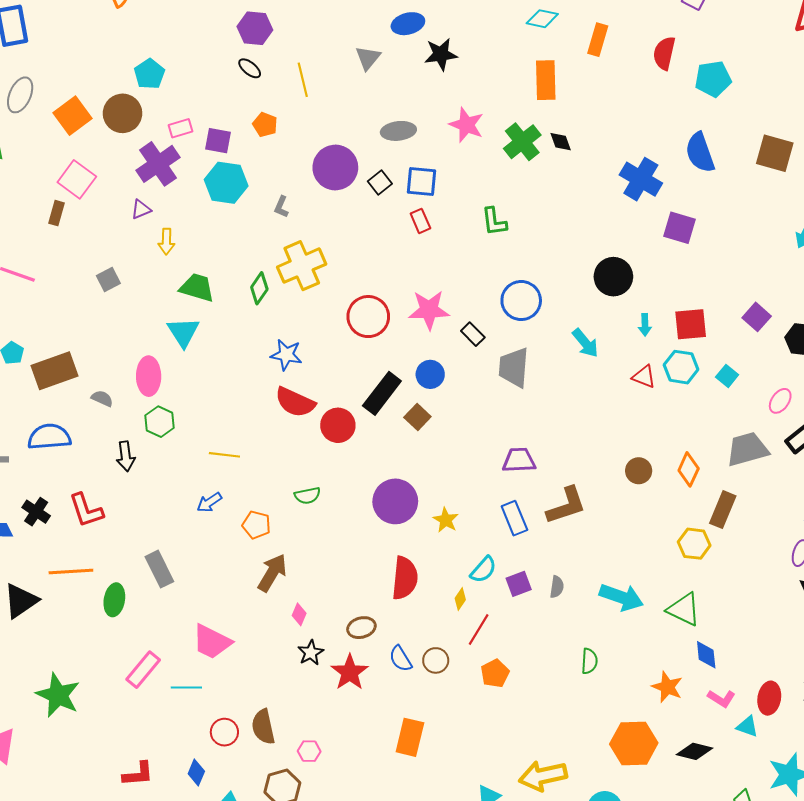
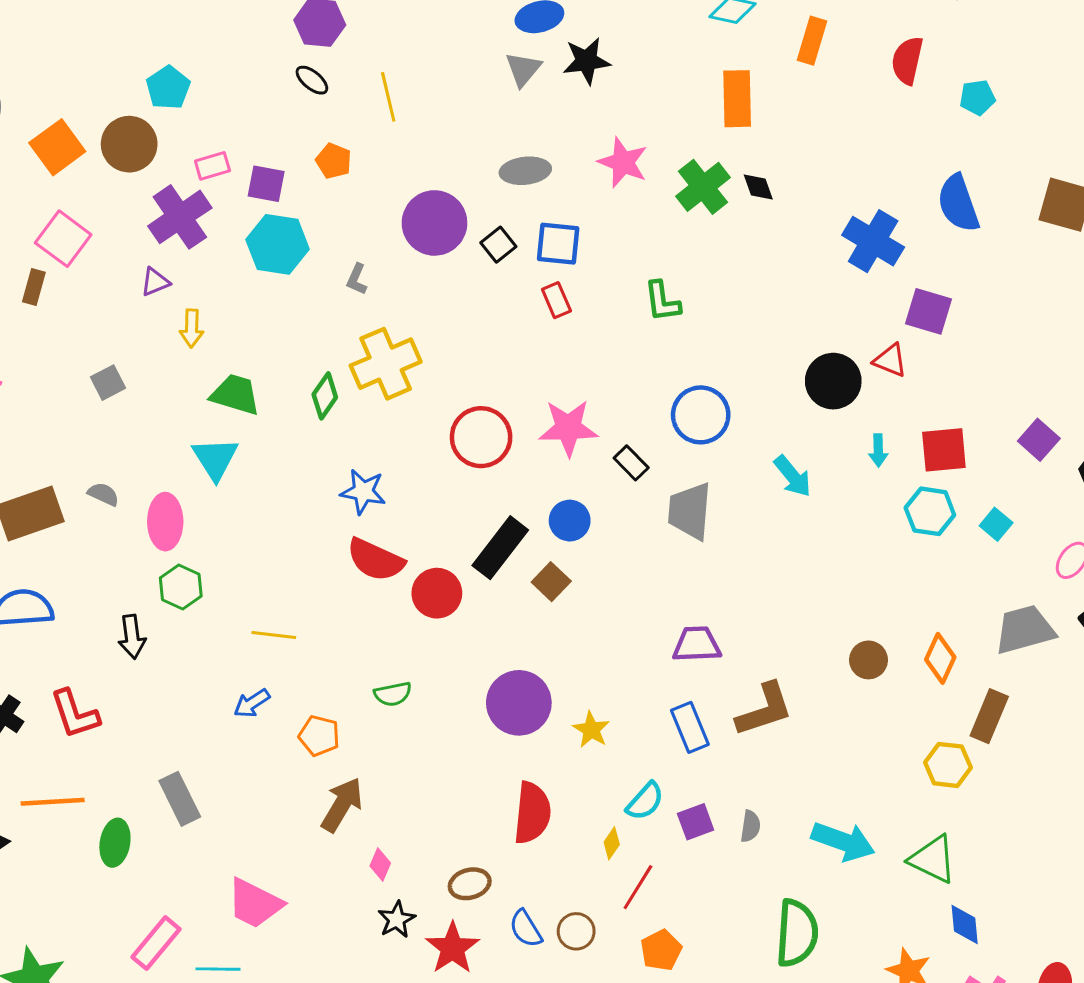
gray triangle: (368, 58) -> (523, 69), moved
cyan pentagon: (713, 79) -> (977, 98), size x0.7
red triangle: (644, 377) -> (890, 360), moved
gray semicircle: (102, 398) -> (103, 494), moved
green semicircle: (589, 661) -> (797, 933), size x1.8

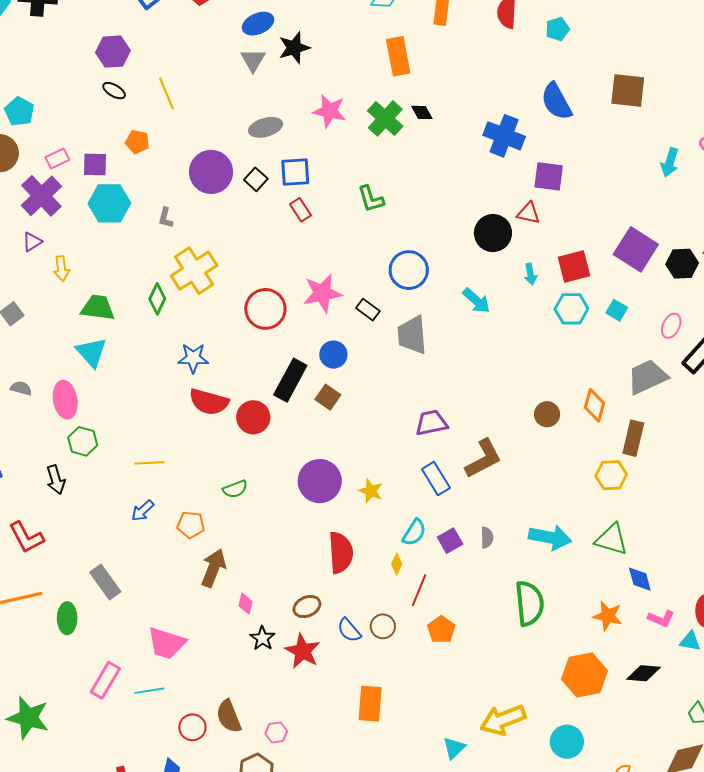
purple square: (1039, 440) -> (636, 249), size x1.6

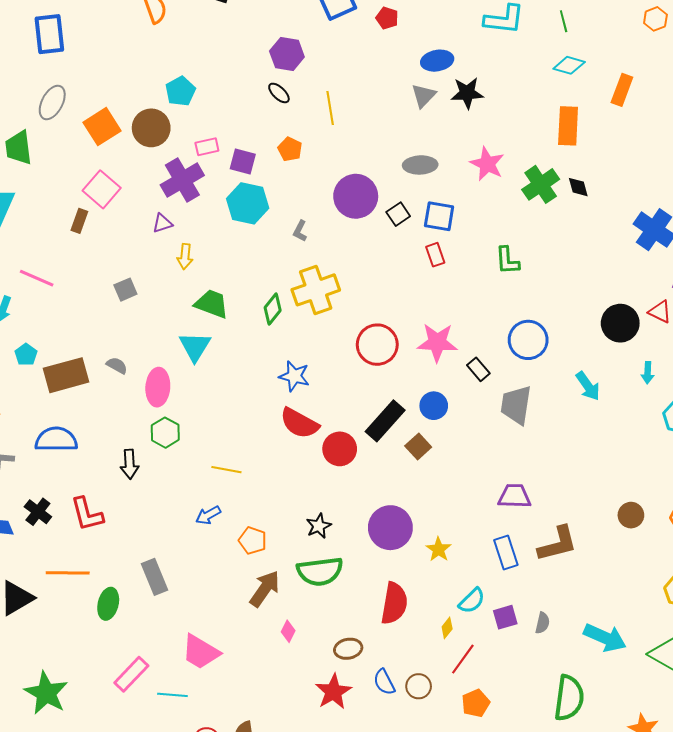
green semicircle: (235, 489) -> (320, 571), moved, size x1.8
black star: (262, 638) -> (319, 526), moved

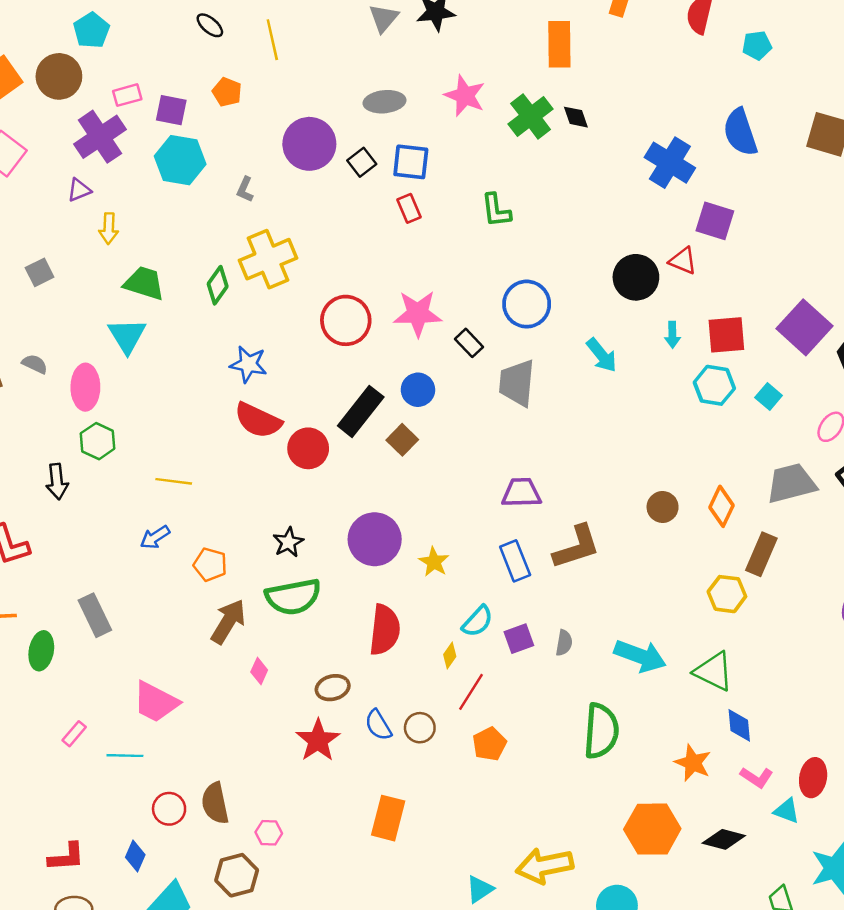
pink rectangle: (131, 674) -> (74, 734), size x0.6

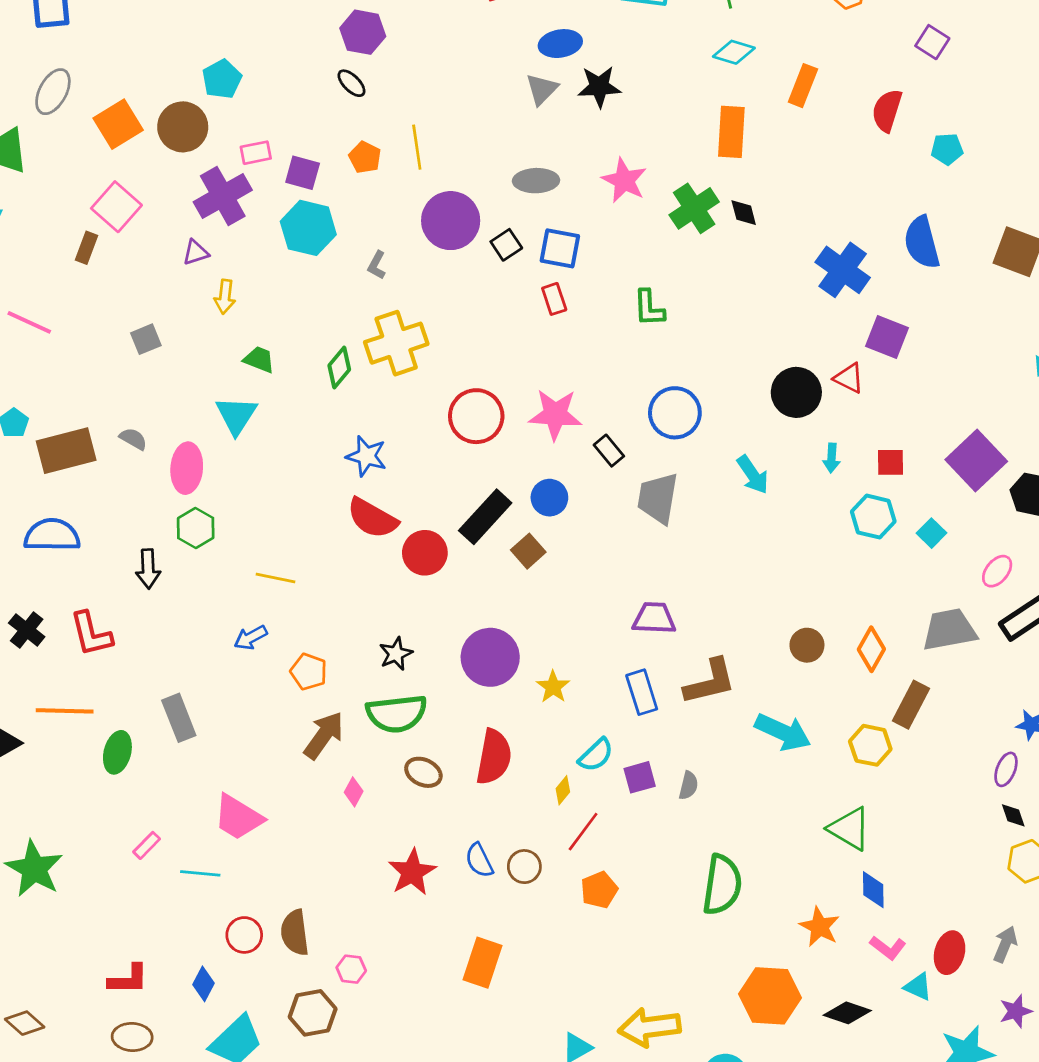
yellow line: (272, 40) -> (417, 147), moved
green trapezoid: (144, 283) -> (259, 359), size x0.7
red square: (726, 335) -> (890, 462), size x0.7
cyan arrow: (640, 656) -> (783, 732), moved
brown ellipse: (333, 688) -> (423, 772), moved, turned 36

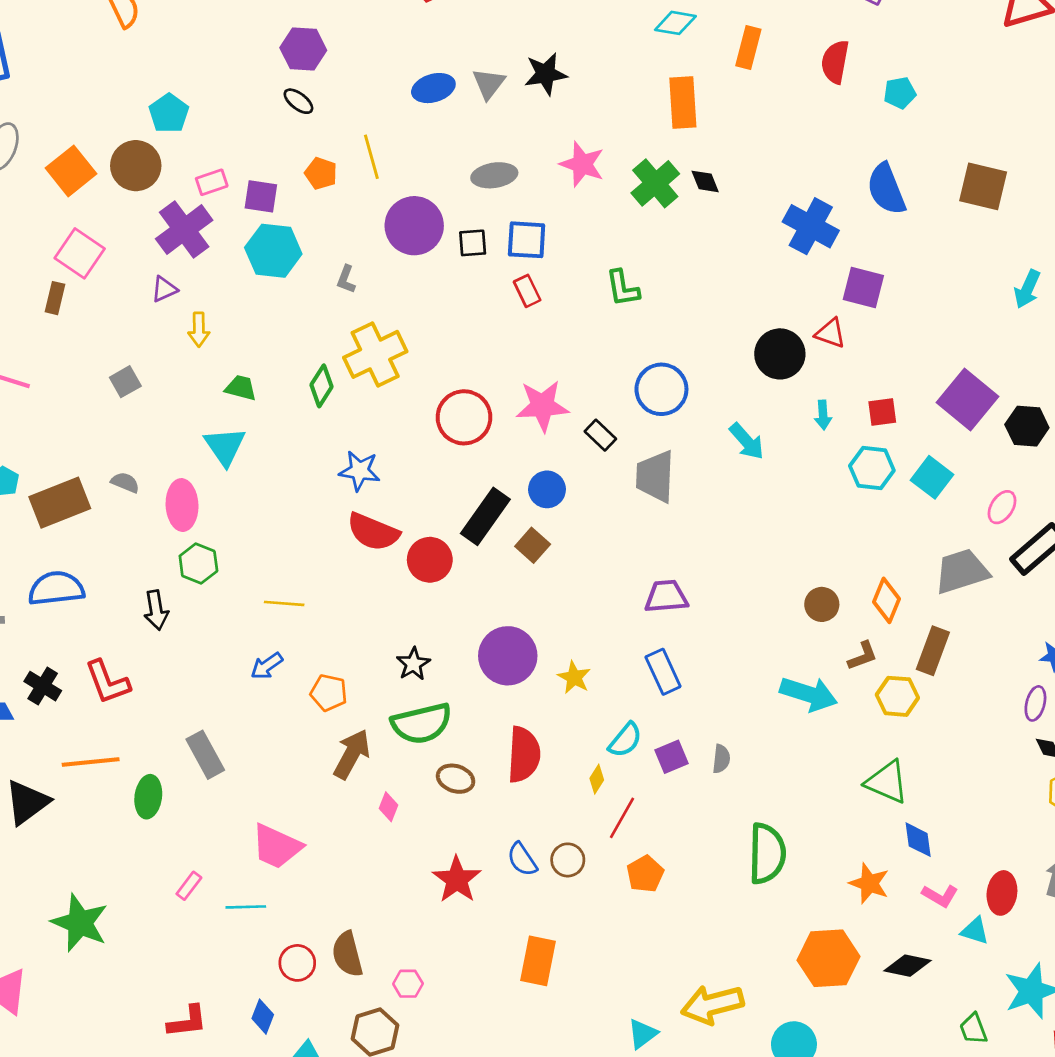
blue ellipse: (560, 44) -> (433, 88), moved
black square: (506, 245) -> (473, 243), turned 36
cyan square: (932, 533) -> (932, 477), size x1.4
brown L-shape: (710, 682) -> (863, 656), moved, size x0.6

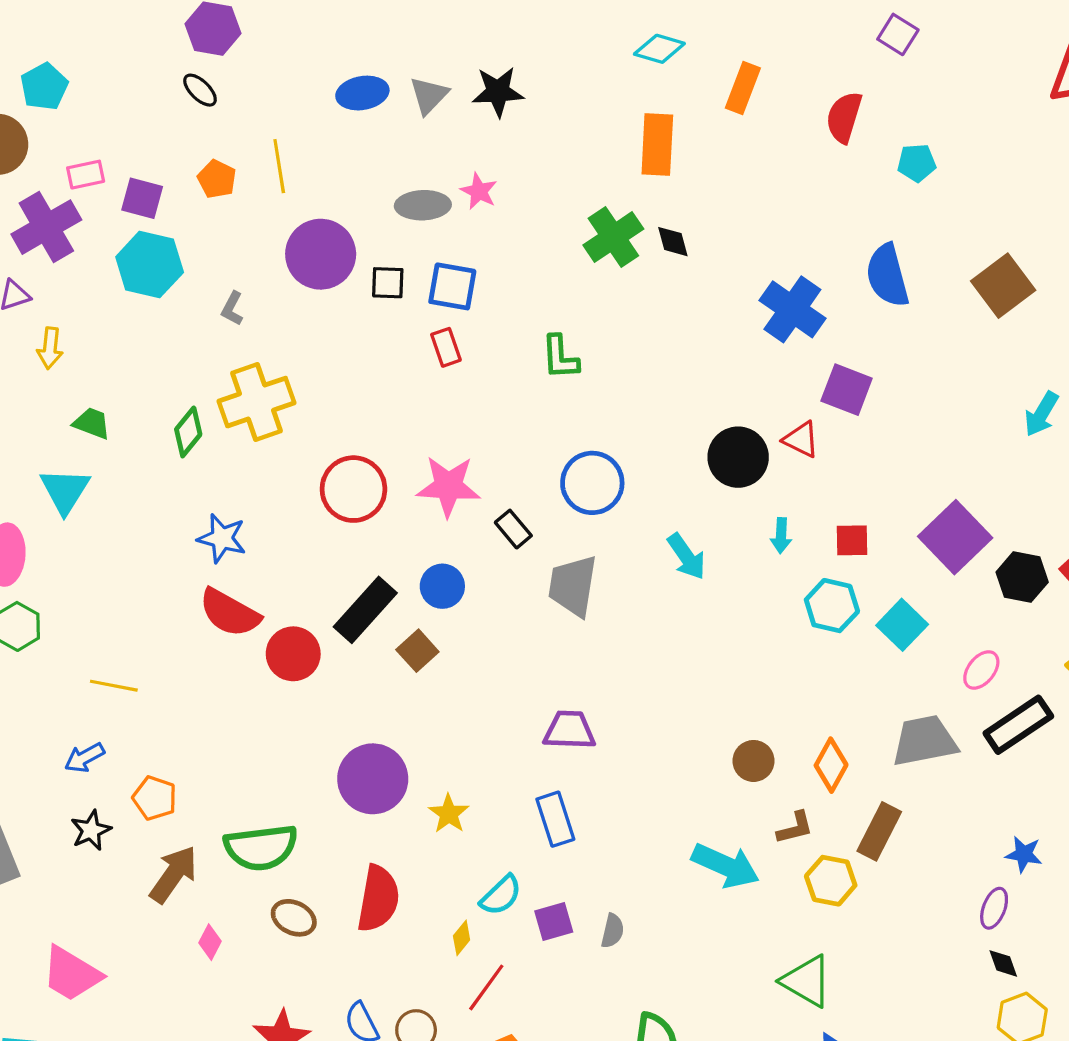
pink star: (582, 164) -> (479, 191), moved, size x0.7
brown square: (983, 186) -> (1003, 286), turned 33
black star: (413, 664) -> (91, 830), moved

